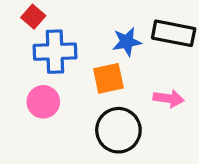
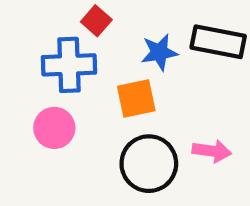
red square: (33, 17) -> (96, 21), moved
pink arrow: (169, 98) -> (212, 151), moved

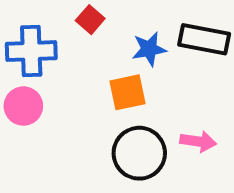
blue cross: (69, 65) -> (31, 51), moved
pink circle: (54, 128) -> (23, 106), moved

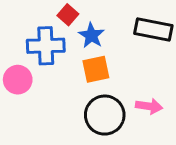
blue star: (149, 49) -> (91, 35), moved, turned -30
blue cross: (31, 51) -> (46, 46), moved

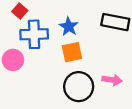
red square: (68, 15) -> (20, 11), moved

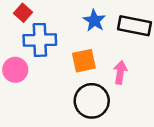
blue star: (69, 27) -> (94, 21), moved
pink arrow: (112, 80) -> (120, 72), moved, turned -90

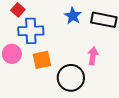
orange square: (84, 61) -> (42, 60), moved

